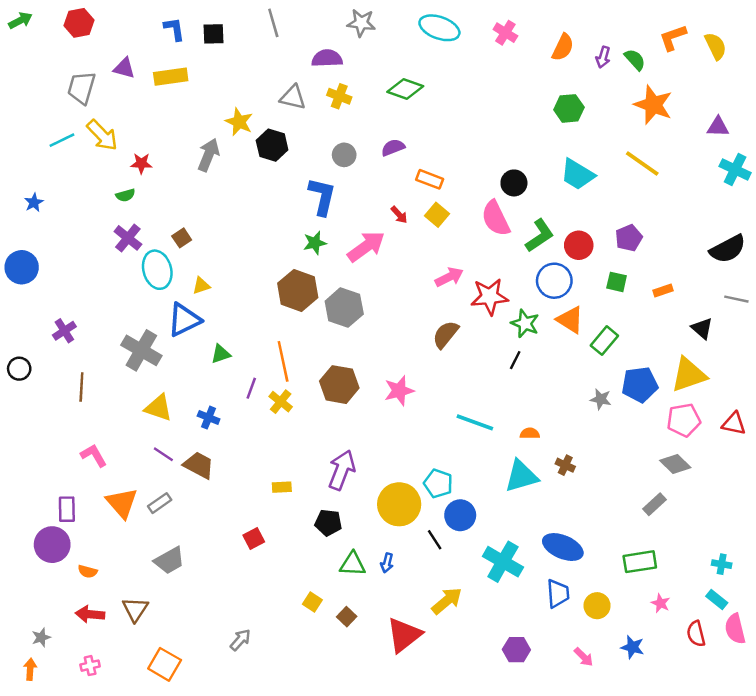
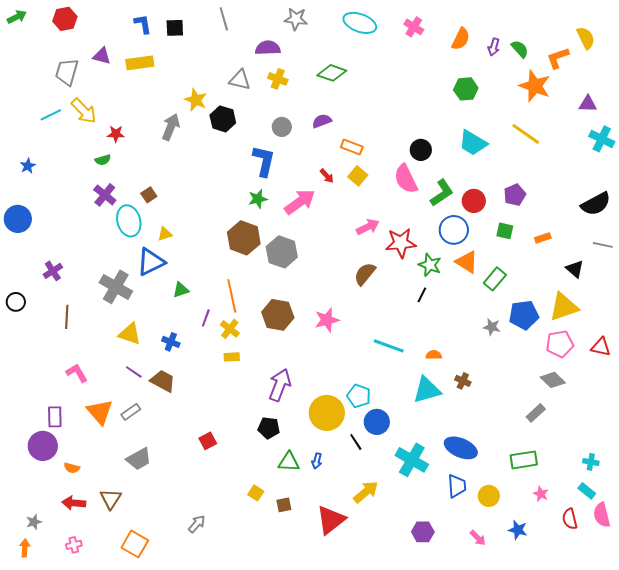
orange L-shape: (673, 38) -> (558, 58), moved
yellow rectangle: (282, 487) -> (232, 357), moved
brown square: (347, 617) -> (284, 505), turned 35

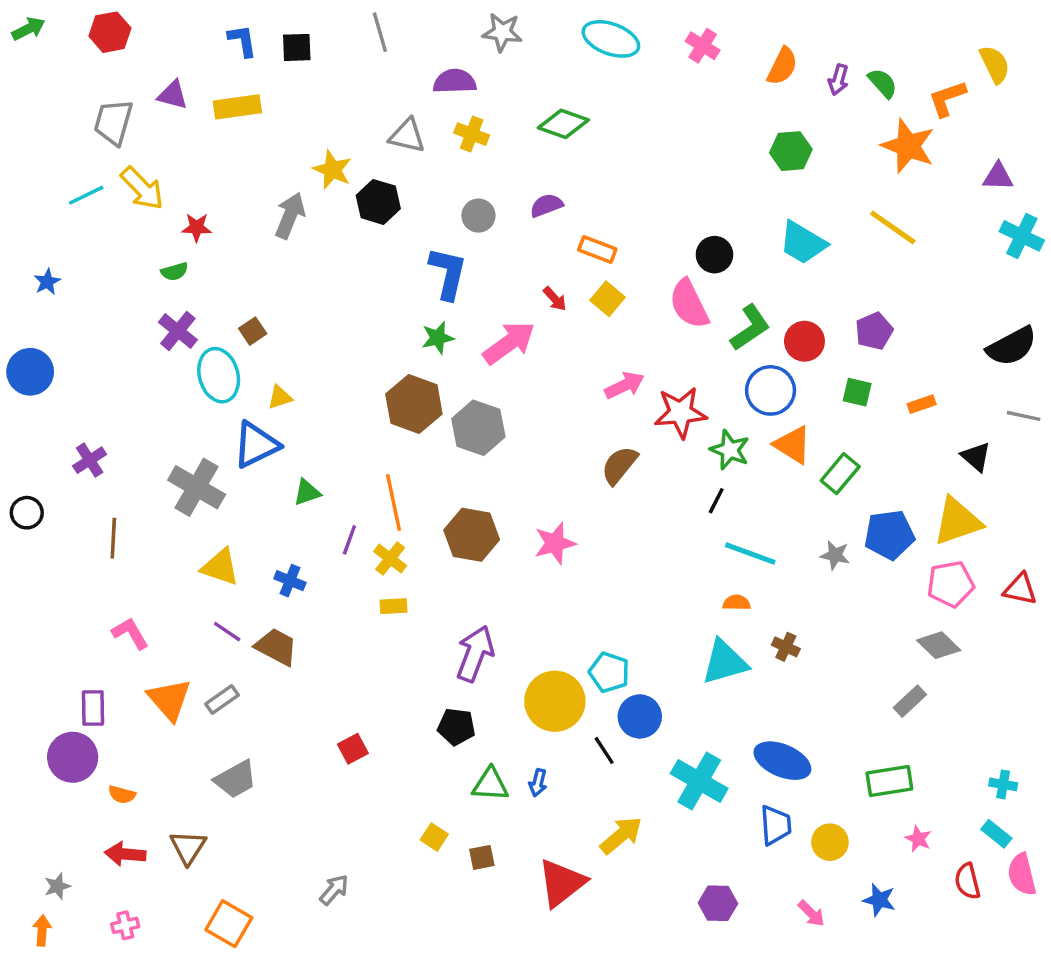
cyan line: (389, 346) -> (750, 553), moved

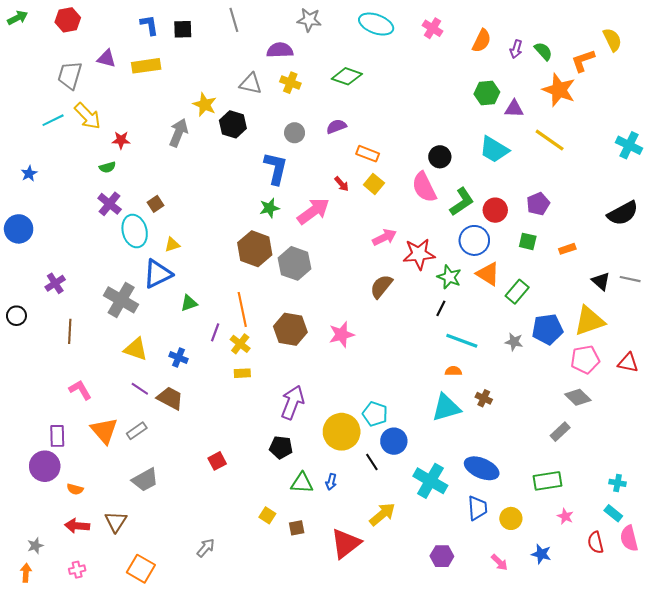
purple triangle: (998, 176) -> (514, 109), moved
gray line: (1024, 416) -> (630, 279), moved

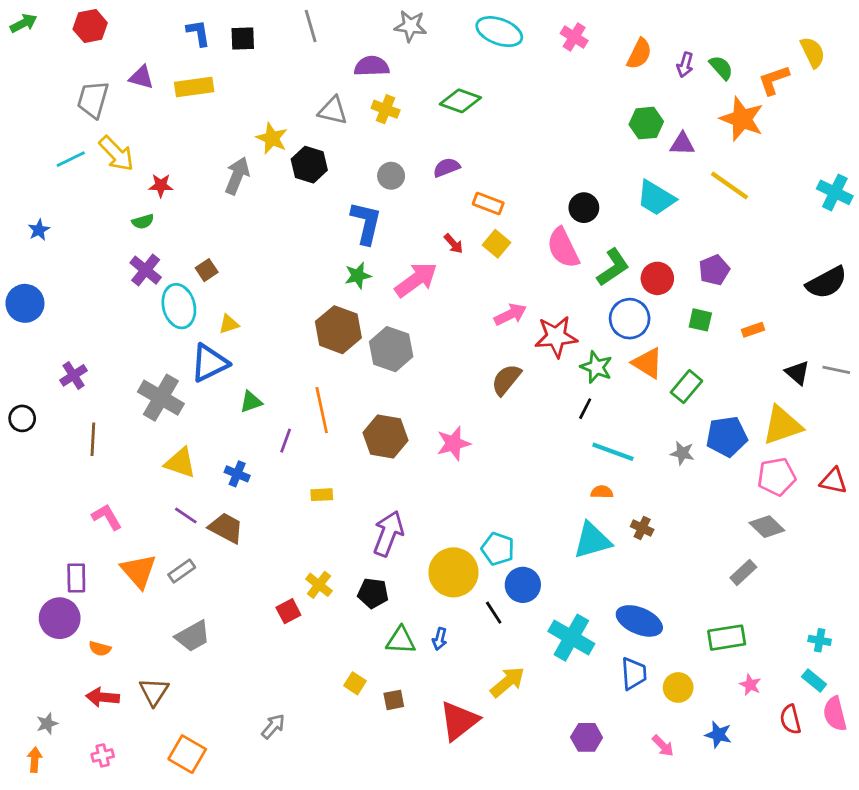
yellow cross: (240, 344) -> (319, 585), moved

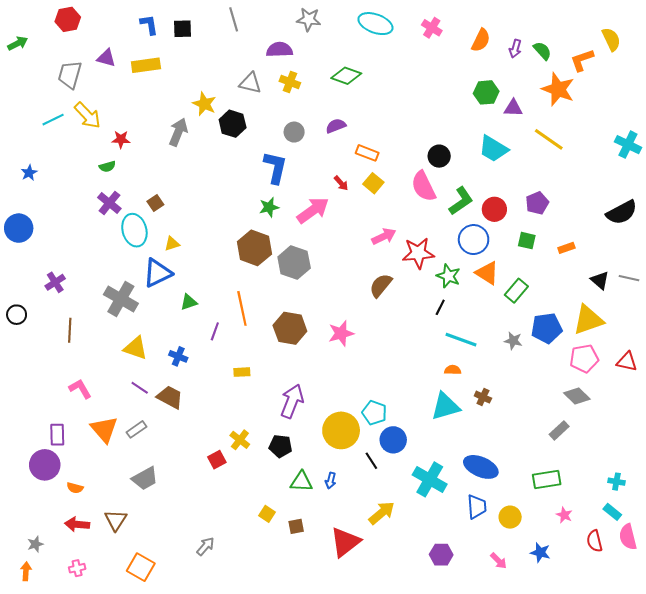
green arrow: (24, 23) -> (18, 43), moved

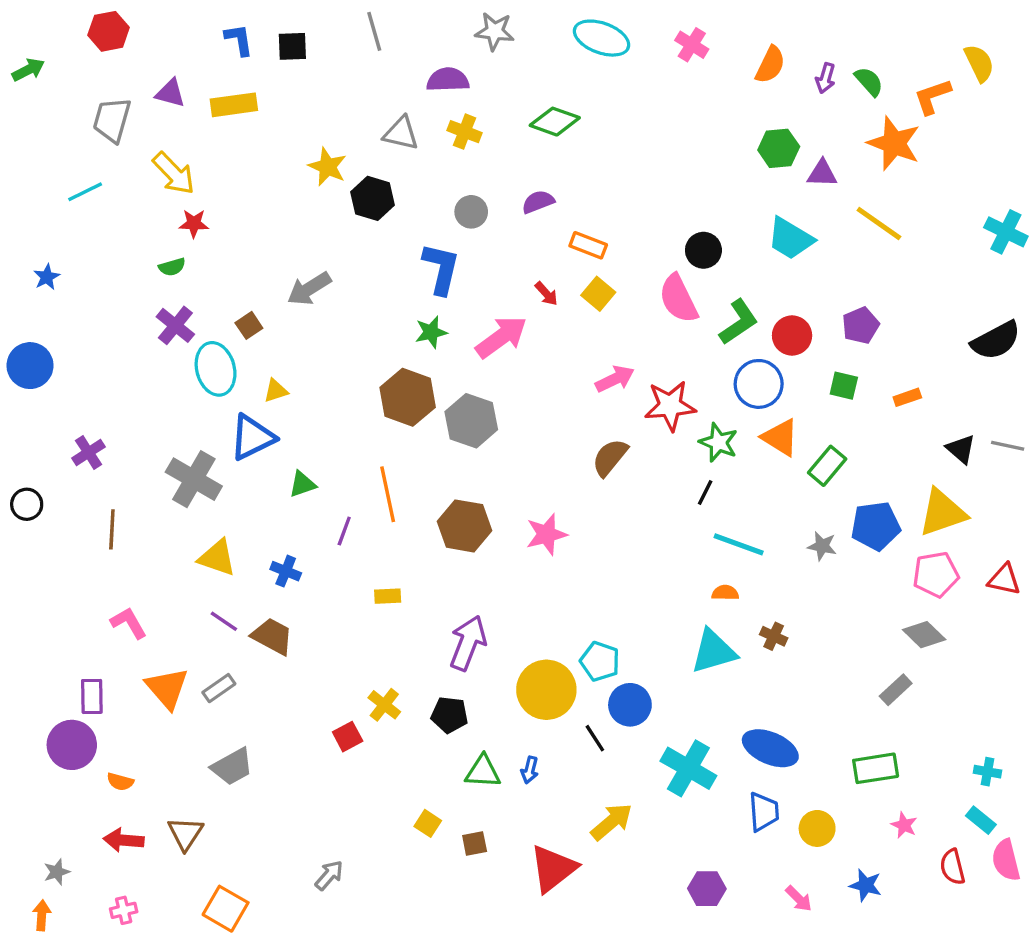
yellow arrow: (88, 115) -> (174, 173), moved
gray arrow: (178, 132) -> (309, 289), moved, turned -144

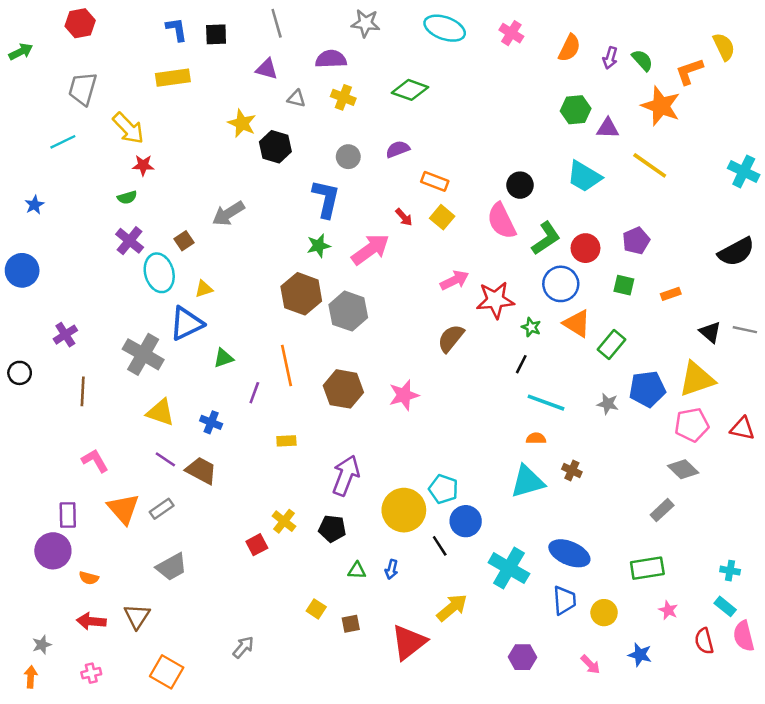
purple triangle: (170, 93) -> (267, 69), moved
gray triangle: (401, 133) -> (296, 99), size x0.7
green star: (719, 442) -> (531, 327), size x0.7
green triangle: (483, 772) -> (357, 571), size x0.7

